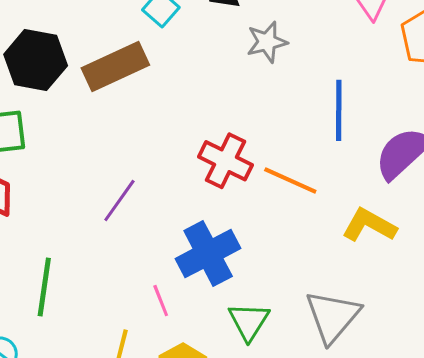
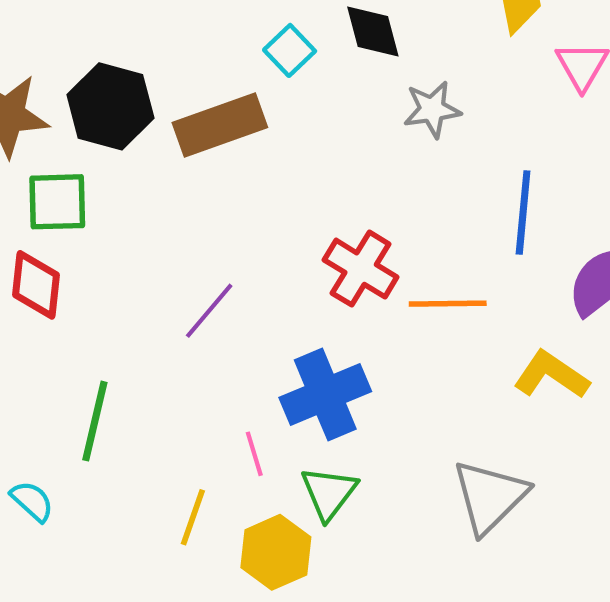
orange line: (290, 181) -> (448, 304), turned -30
green triangle: (249, 321) -> (329, 493), moved

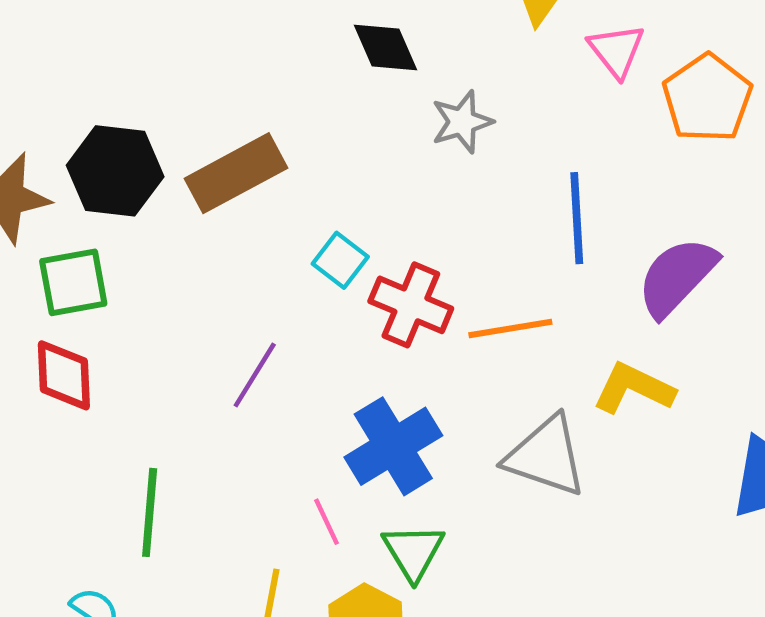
cyan square: (290, 50) -> (340, 260), moved
gray triangle: (490, 497) -> (546, 456), moved, turned -48

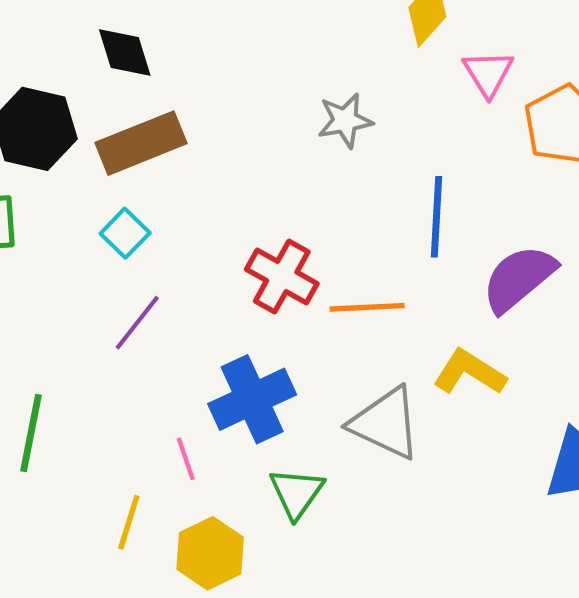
black diamond: (386, 48) -> (125, 52), moved
cyan square: (340, 260) -> (125, 233), moved
green triangle: (413, 552) -> (297, 493), moved

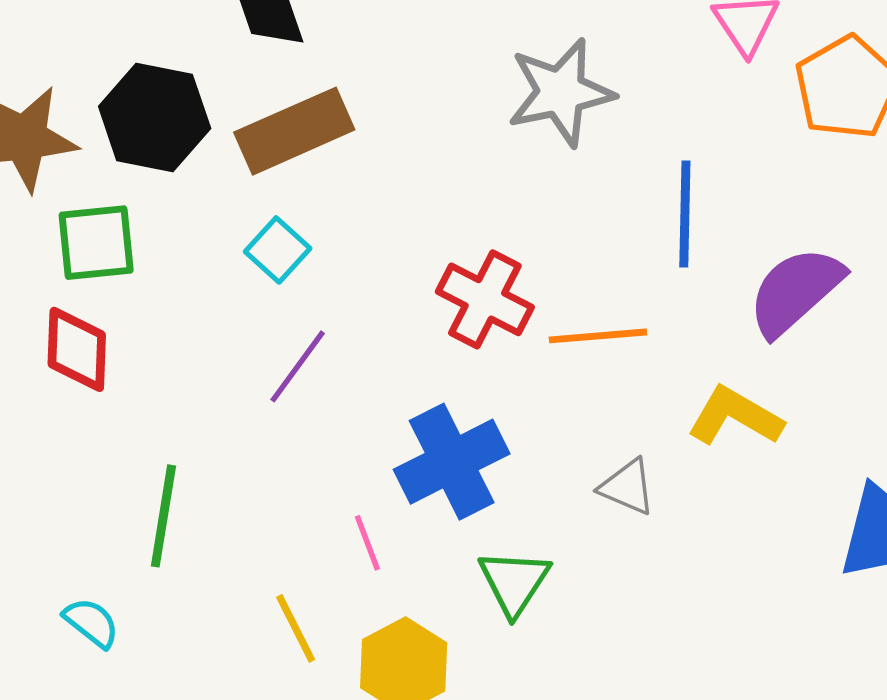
gray star: (345, 121) -> (561, 92), size x1.5
gray triangle: (385, 423) -> (627, 487), size x0.6
yellow line: (129, 522) -> (296, 628), turned -42

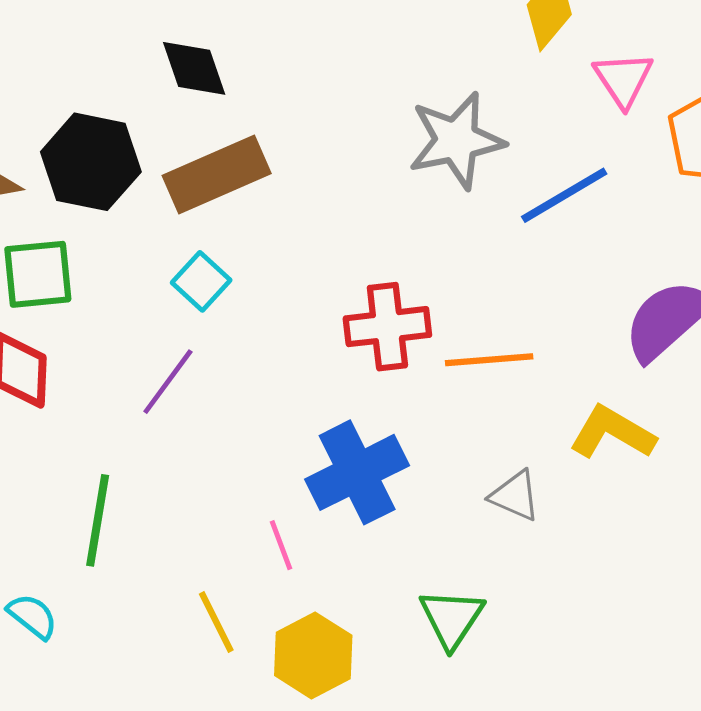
blue line: (685, 214) -> (564, 195), moved, turned 58
red cross: (485, 299) -> (387, 327), turned -34
purple line: (298, 366) -> (168, 382), moved
green triangle: (514, 582) -> (452, 618), moved

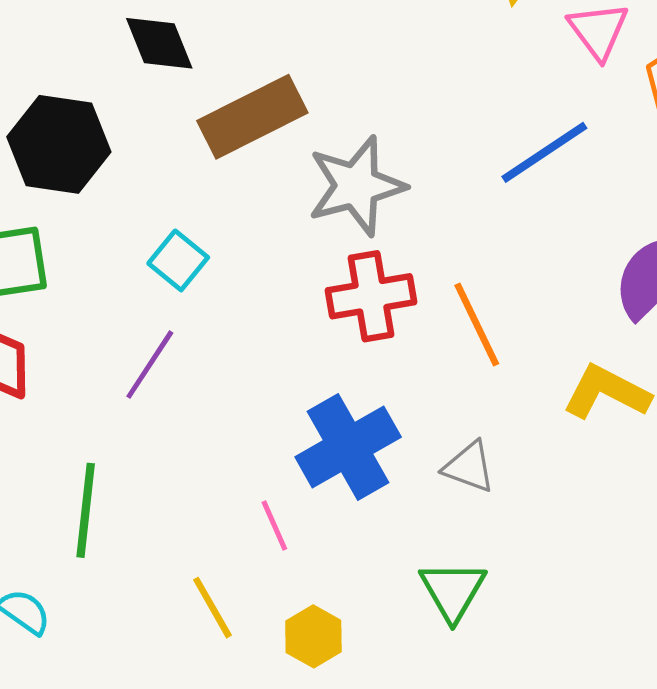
gray star: (456, 140) -> (356, 186), moved
brown rectangle: (217, 174) -> (252, 117), moved
orange line: (489, 360) -> (477, 325), turned 72
gray triangle: (515, 496) -> (469, 467), moved
yellow hexagon: (313, 655) -> (313, 636), size x0.7

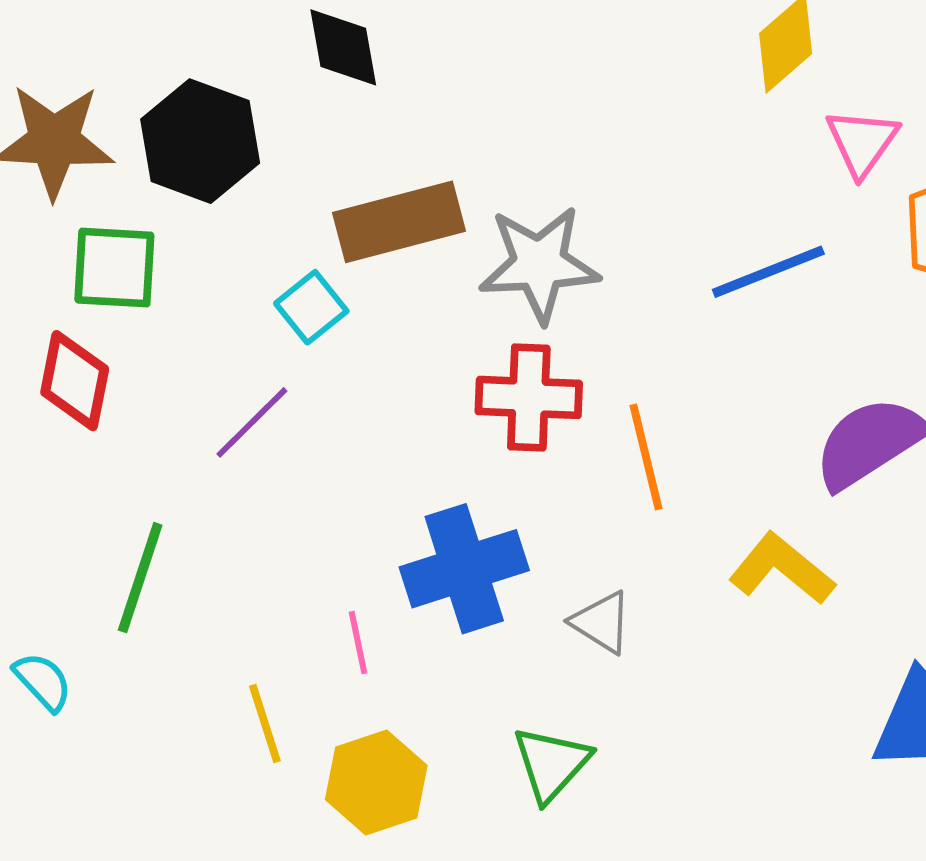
brown rectangle: (252, 117) -> (399, 222), moved
yellow hexagon: (313, 636) -> (376, 783), size x1.4

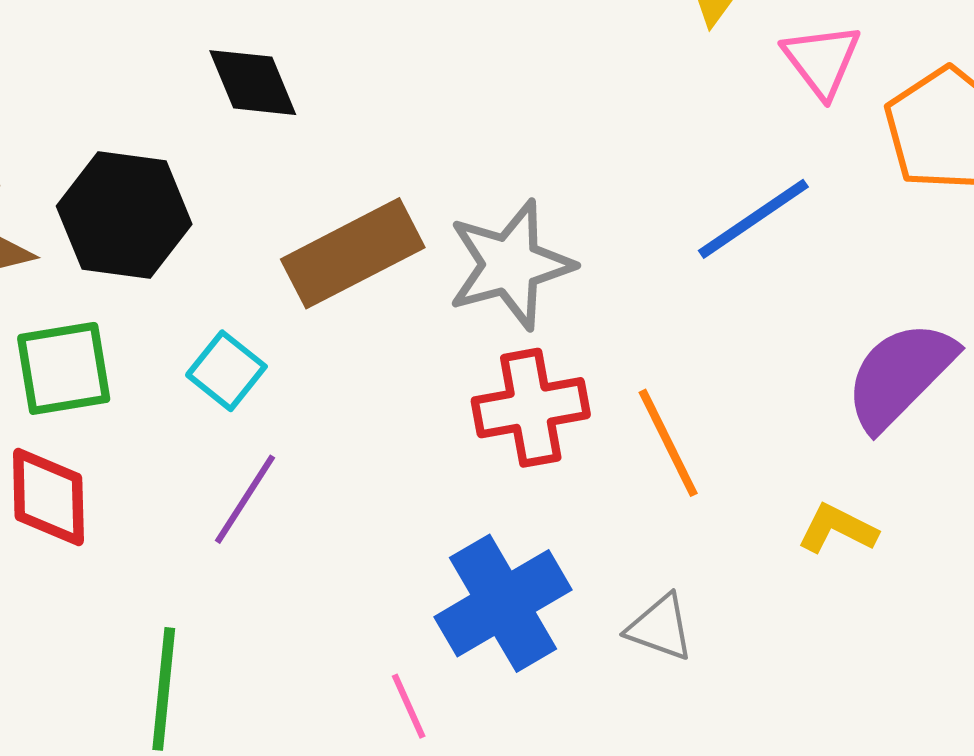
cyan square: (311, 307) -> (226, 371), moved
yellow L-shape: (782, 569) -> (837, 529), size x0.7

